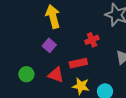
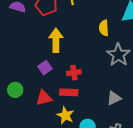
red cross: (92, 40) -> (74, 73), moved
red triangle: (56, 75) -> (44, 98), turned -48

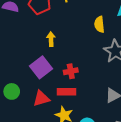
yellow arrow: (56, 40) -> (51, 39), size x0.6
purple square: (45, 68) -> (41, 67), size x1.5

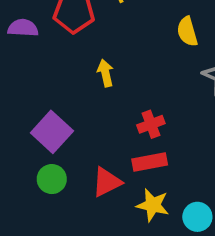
purple square: (41, 67) -> (52, 132), moved

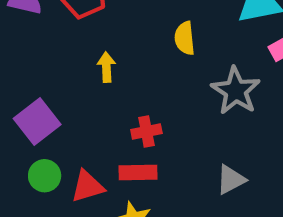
yellow semicircle: (187, 32) -> (185, 38), moved
green circle: (52, 179) -> (45, 176), moved

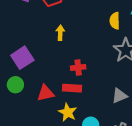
yellow semicircle: (185, 38) -> (115, 21), moved
green circle: (45, 176) -> (15, 85), moved

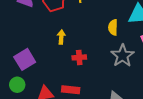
red cross: (78, 67) -> (79, 57), moved

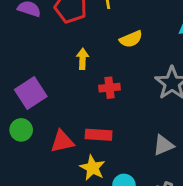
yellow semicircle: (113, 27) -> (131, 39), moved, turned -112

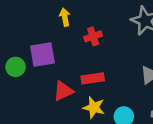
purple square: (31, 93) -> (42, 55), moved, turned 36
green circle: (21, 130) -> (16, 67), moved

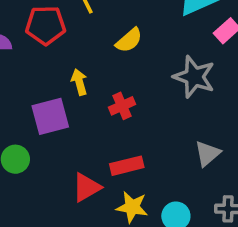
purple square: (42, 55) -> (50, 116), moved

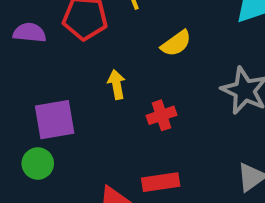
purple square: (50, 116) -> (55, 120), moved

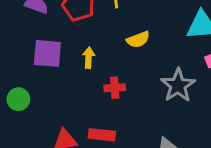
purple square: (55, 120) -> (47, 53), moved

